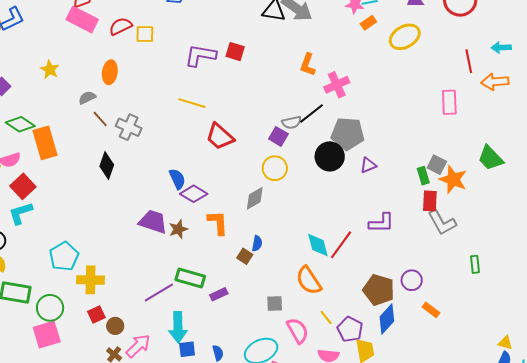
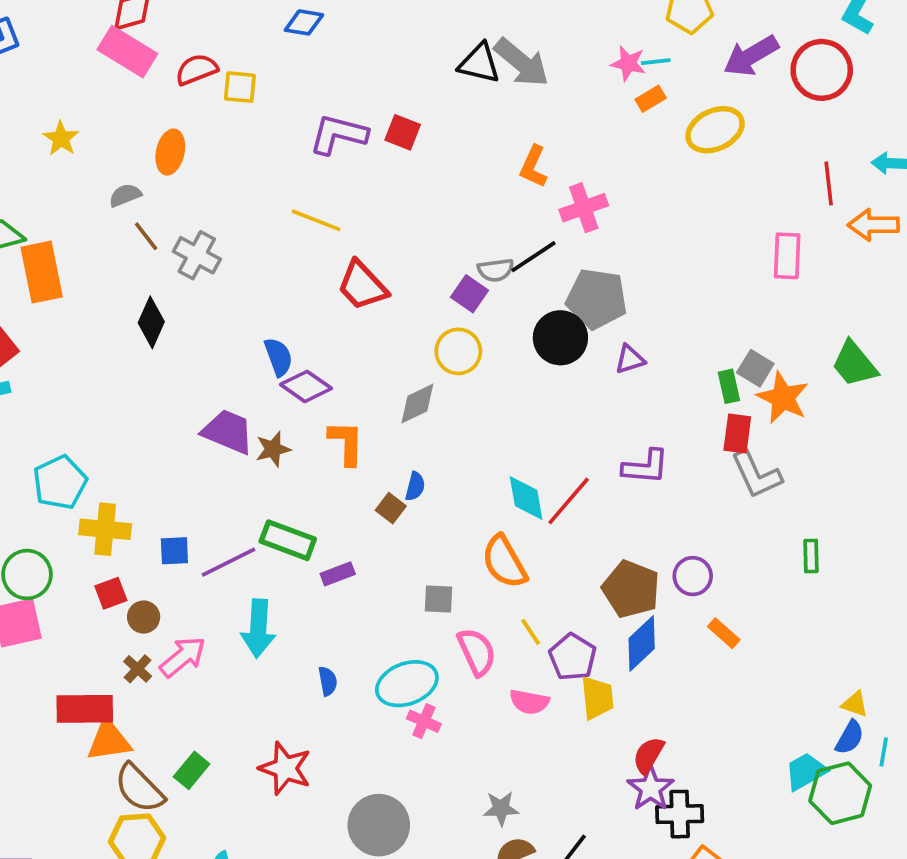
blue square: (187, 349) -> (174, 551), moved

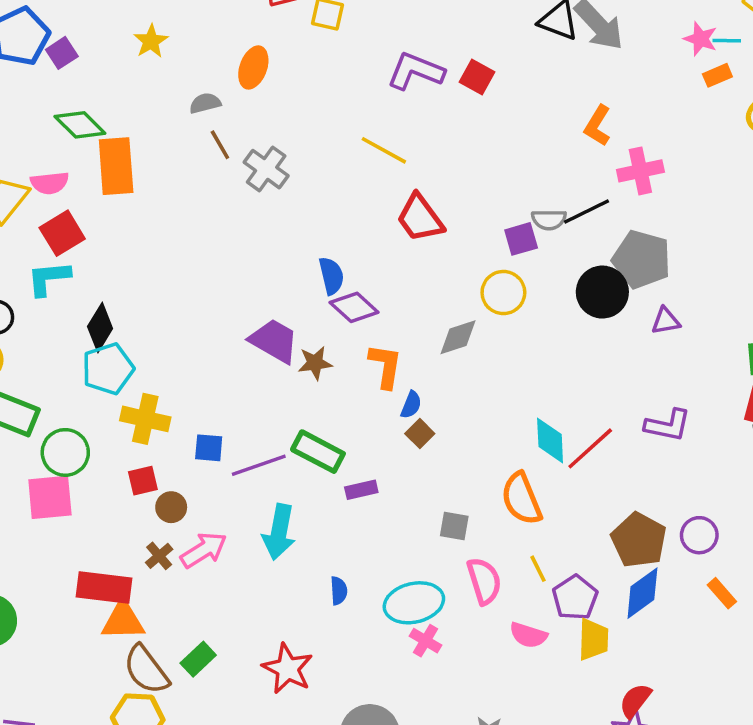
purple square: (469, 294) -> (521, 239), turned 32
black diamond: (151, 322) -> (100, 328), moved
blue semicircle: (415, 486) -> (411, 405), moved

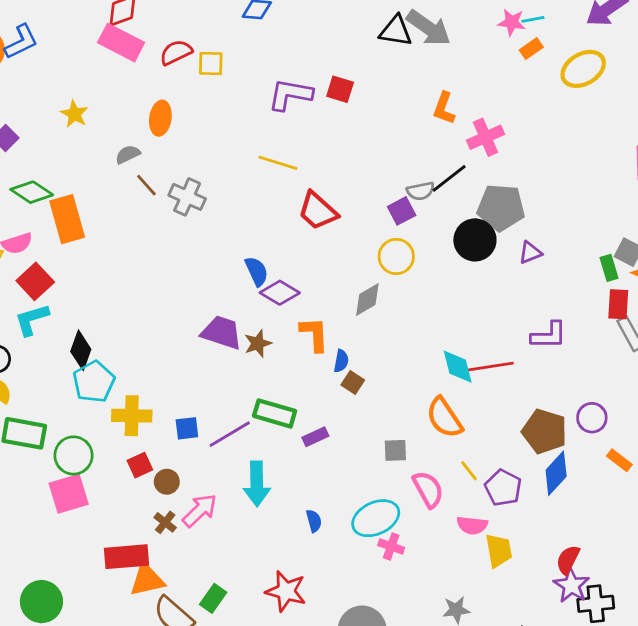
red line: (590, 448) -> (491, 366), turned 45
yellow trapezoid: (593, 639) -> (499, 551), moved

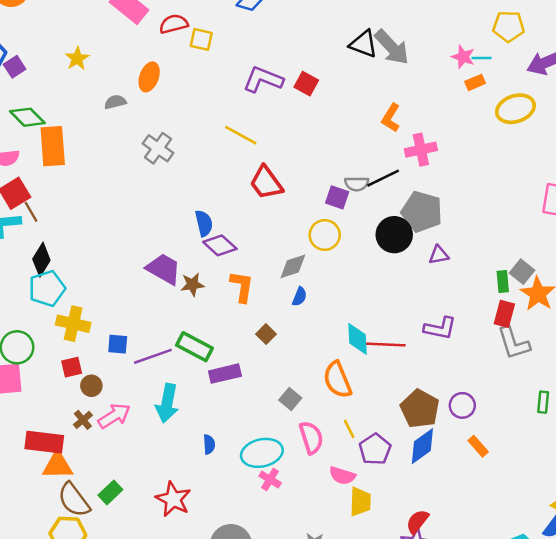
brown line: (146, 185) -> (31, 212), moved
purple square: (402, 211) -> (337, 197), turned 35
blue semicircle: (341, 361) -> (300, 297), moved
purple rectangle: (315, 437) -> (225, 374), size x1.4
gray square: (395, 450) -> (290, 399), turned 30

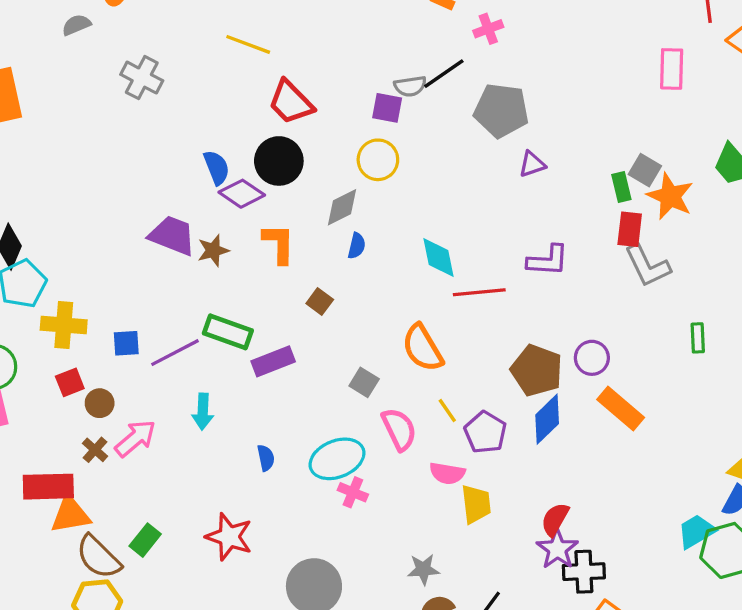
pink cross: (421, 150) -> (488, 29), size x0.7
black circle: (394, 235) -> (279, 161), moved
cyan diamond: (358, 339) -> (439, 257), moved
cyan arrow: (167, 403) -> (203, 412), size x0.7
orange rectangle: (478, 446) -> (621, 408), size x1.6

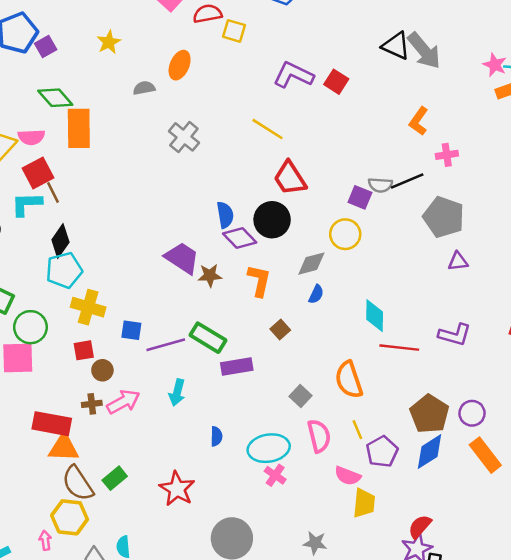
brown cross: (95, 450) -> (92, 404), turned 30

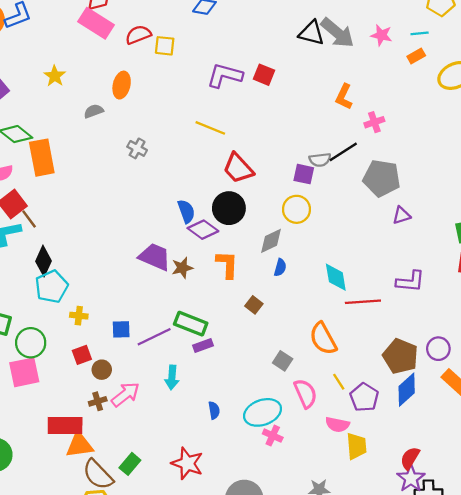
pink star: (495, 65) -> (381, 35), moved
gray cross: (184, 137) -> (137, 148), size x0.7
yellow cross: (88, 307) -> (79, 316), size x0.6
purple rectangle: (237, 366) -> (203, 346), moved, size x0.7

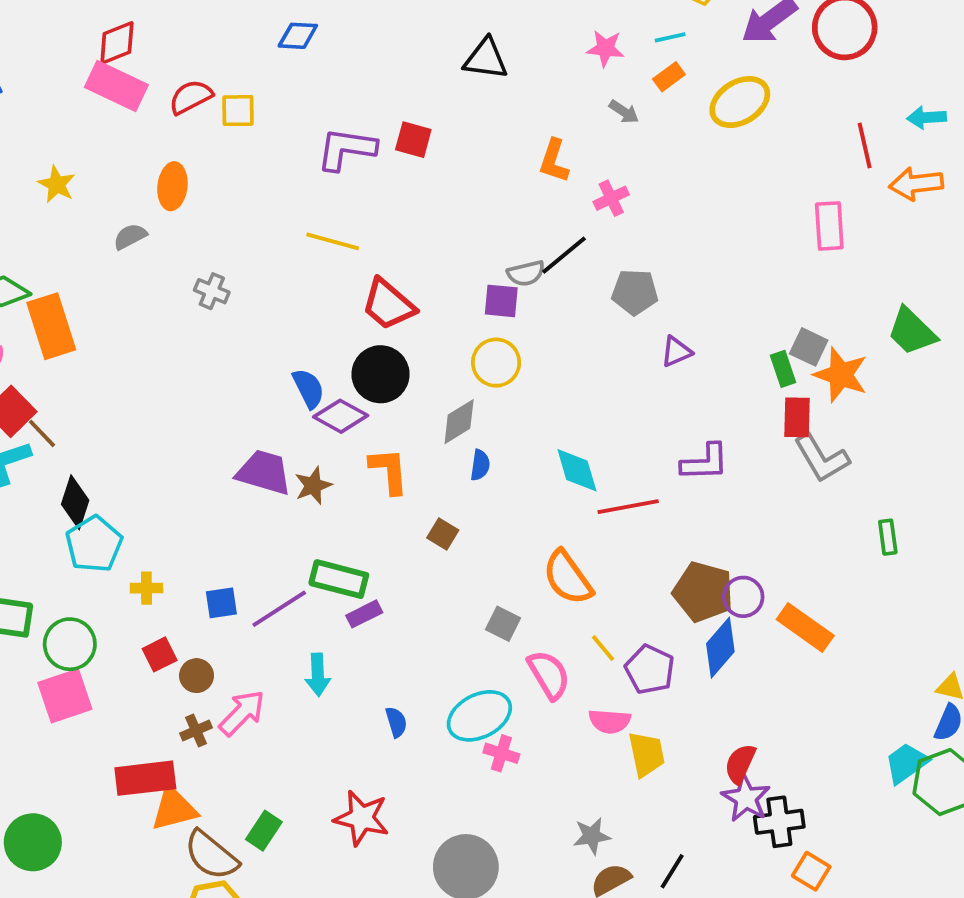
gray arrow: (337, 33) -> (624, 112), moved, size x0.5
gray pentagon: (382, 178) -> (635, 292), size x0.7
purple circle: (438, 349) -> (743, 597), moved

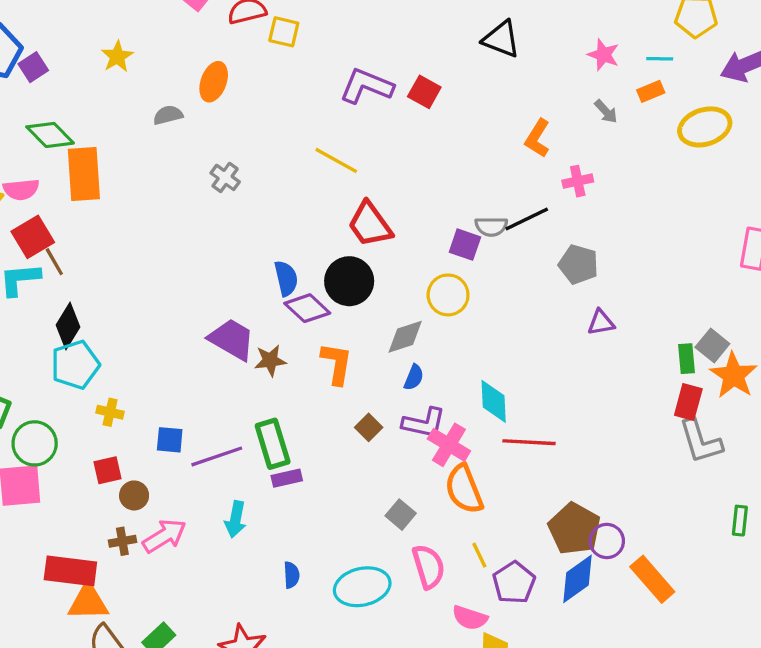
purple L-shape: (705, 462) -> (424, 423), moved
green rectangle: (339, 579) -> (273, 444), turned 45
pink cross: (501, 753) -> (449, 445), moved, size x1.4

